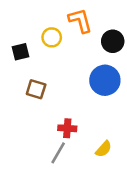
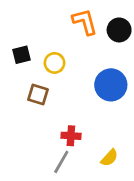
yellow circle: (52, 37) -> (54, 63), moved
black circle: (113, 41) -> (119, 30), moved

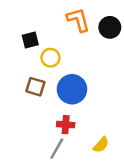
black square: (22, 55) -> (30, 40), moved
blue circle: (111, 85) -> (72, 89), moved

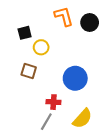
blue circle: (72, 89) -> (75, 78), moved
yellow semicircle: (101, 145) -> (82, 119), size x1.5

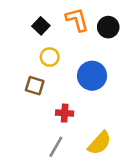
black square: (25, 33) -> (41, 26), moved, turned -32
blue circle: (75, 78) -> (92, 76), moved
red cross: (53, 102) -> (65, 113), moved

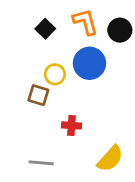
yellow circle: (50, 57) -> (55, 74), moved
blue circle: (92, 76) -> (89, 63), moved
gray line: (56, 147) -> (41, 163), moved, turned 65

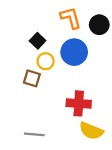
black square: (45, 29) -> (38, 41), moved
red cross: (71, 125) -> (79, 103), moved, size x1.5
yellow semicircle: (110, 159) -> (91, 131), turned 70

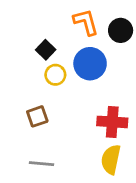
brown square: (32, 78) -> (37, 116), moved, turned -36
red cross: (79, 103) -> (112, 122), moved
yellow semicircle: (91, 131) -> (111, 159), turned 80

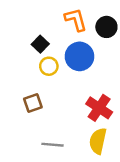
red cross: (112, 122) -> (99, 108), turned 30
gray line: (41, 164) -> (53, 145), moved

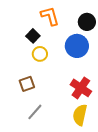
orange L-shape: (76, 20) -> (50, 16), moved
blue circle: (79, 56) -> (77, 46), moved
gray line: (53, 145) -> (35, 112), moved, turned -54

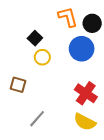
orange L-shape: (50, 16) -> (68, 17), moved
brown square: (27, 84) -> (18, 85), moved, turned 35
yellow semicircle: (80, 115) -> (85, 122), turned -75

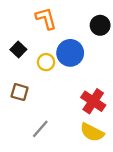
orange L-shape: (68, 17) -> (46, 18), moved
black square: (35, 38) -> (18, 49), moved
blue circle: (82, 49) -> (70, 53), moved

